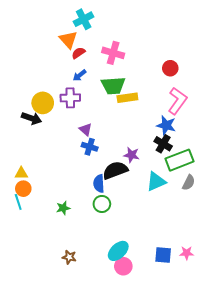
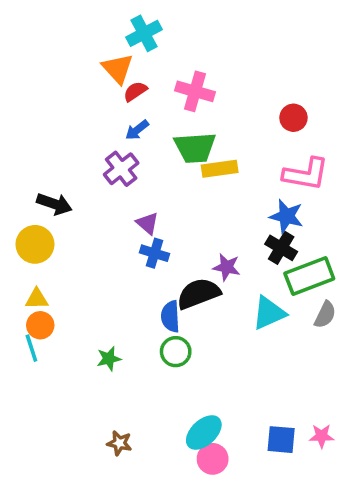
purple cross: (70, 98) -> (121, 169), turned -36
pink L-shape: (177, 101) -> (306, 174), turned 64
yellow circle: (43, 103) -> (35, 244), moved

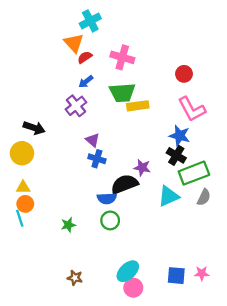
pink L-shape: (306, 174) -> (192, 109), turned 52
blue semicircle: (170, 316) -> (107, 198), turned -90

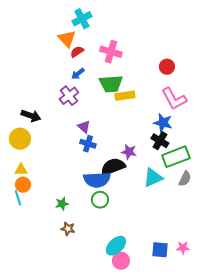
blue semicircle: (107, 198) -> (97, 180), size x1.5
brown star: (75, 278) -> (68, 229), moved

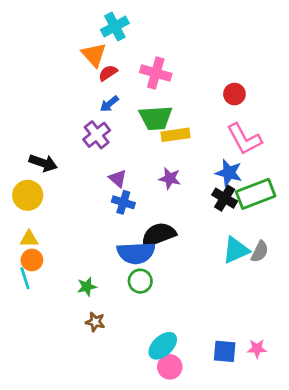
purple star: (129, 152) -> (170, 178), moved
green rectangle: (176, 157) -> (256, 194), moved
cyan triangle: (153, 178) -> (236, 250), moved

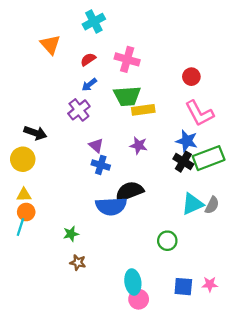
orange triangle: (94, 55) -> (50, 44), moved
cyan line: (25, 278) -> (20, 227), turned 36
green circle: (140, 281) -> (167, 241), moved
cyan ellipse: (163, 346) -> (133, 282), turned -55

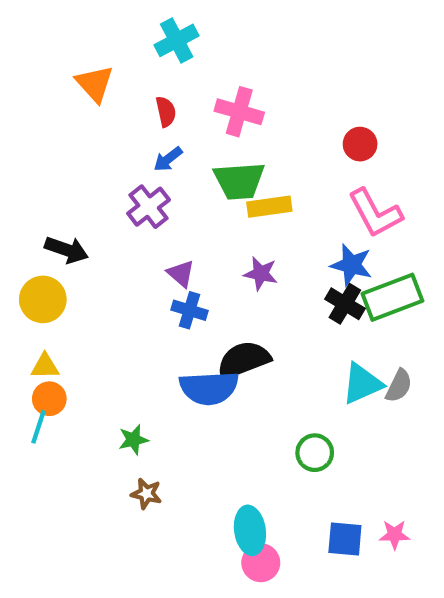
red semicircle: (88, 59) -> (166, 112), turned 112

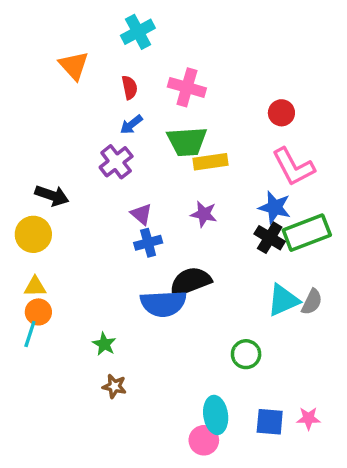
blue cross: (190, 310) -> (148, 243), turned -32
green star: (133, 440) -> (104, 344), turned -30
cyan ellipse: (250, 530) -> (216, 415), moved

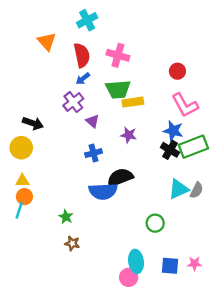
red semicircle: (130, 87) -> (82, 55), size x1.6
purple triangle: (141, 214) -> (92, 121), moved

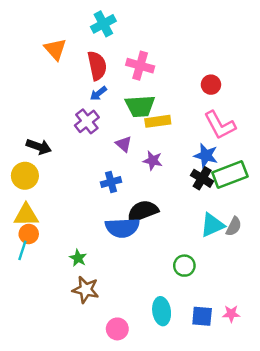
purple triangle: (92, 121) -> (124, 144), moved
yellow triangle: (22, 181) -> (26, 215), size x1.5
brown star: (72, 243) -> (86, 290), size x1.5
pink circle: (129, 277) -> (117, 329), moved

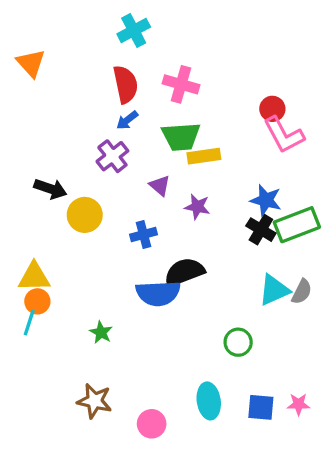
orange triangle: (55, 49) -> (31, 63), moved
pink L-shape: (220, 125) -> (284, 135), moved
yellow circle: (25, 176) -> (85, 215), moved
brown star: (86, 290) -> (94, 401), moved

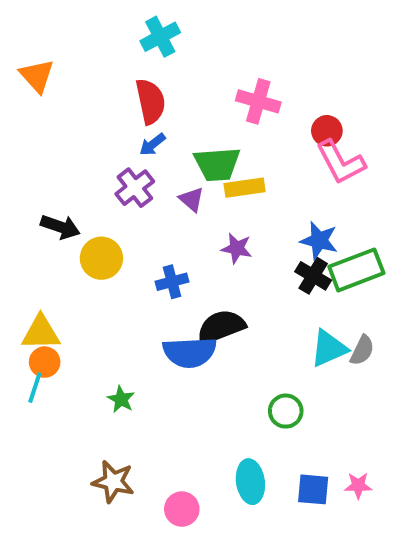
pink cross: (181, 84) -> (258, 101), moved
purple triangle: (160, 186) -> (192, 199), moved

